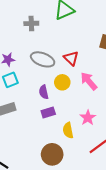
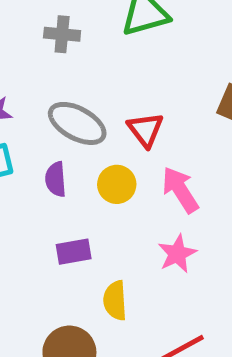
purple semicircle: (44, 92) -> (56, 179), moved
pink star: (88, 118) -> (177, 254), moved

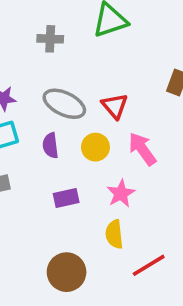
pink star: (177, 254) -> (121, 193), moved
yellow semicircle: (115, 301) -> (114, 234), moved

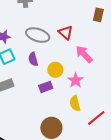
yellow circle: (95, 147) -> (55, 70), moved

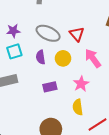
yellow circle: (55, 70) -> (63, 58), moved

